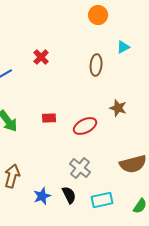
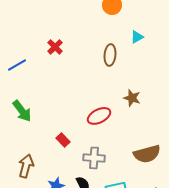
red rectangle: (49, 118) -> (63, 140), moved, turned 48
gray cross: (80, 168) -> (94, 158), turned -35

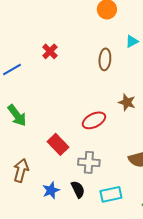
red rectangle: (63, 140) -> (58, 144), size x1.5

